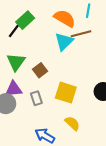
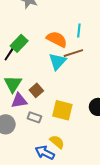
purple triangle: (14, 89) -> (19, 101), moved
gray rectangle: (36, 98) -> (34, 117), turned -48
yellow semicircle: (72, 123) -> (57, 142), moved

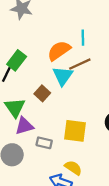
orange semicircle: (57, 39) -> (59, 51), turned -55
brown square: (36, 90) -> (42, 93), moved

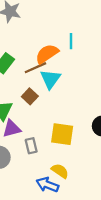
brown line: (80, 64) -> (35, 68), moved
gray rectangle: (44, 143) -> (31, 146), turned 63

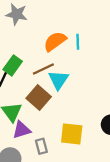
orange semicircle: (47, 54) -> (55, 41), moved
brown square: (30, 96) -> (39, 98), size x1.5

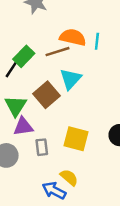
orange semicircle: (55, 41) -> (73, 37), turned 40
brown line: (43, 69) -> (58, 52), moved

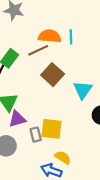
cyan triangle: (70, 79) -> (83, 90), moved
brown square: (46, 95) -> (53, 75), moved
yellow square: (76, 139) -> (52, 129), moved

